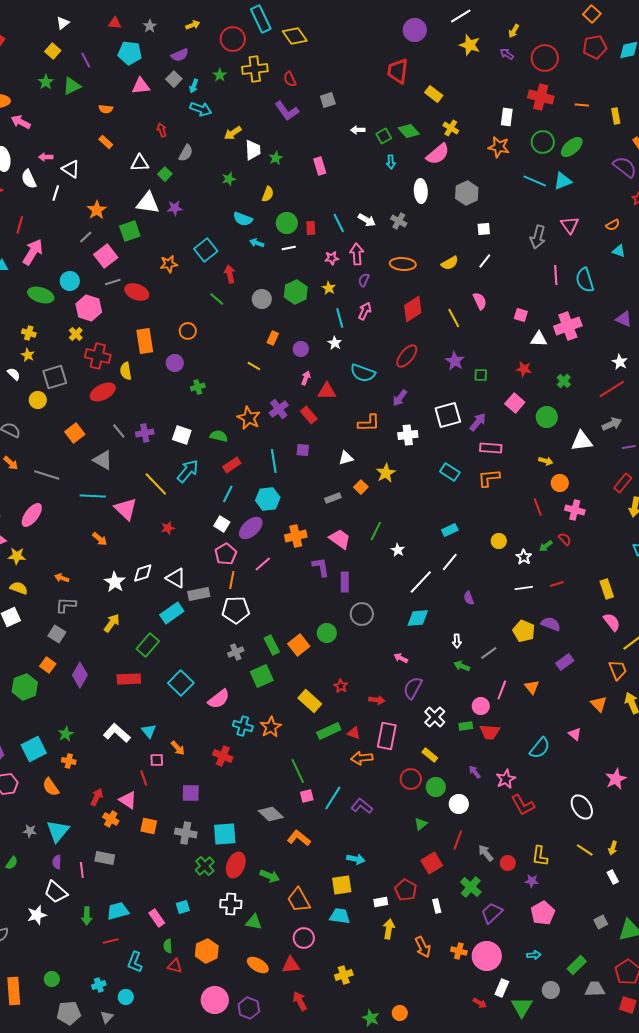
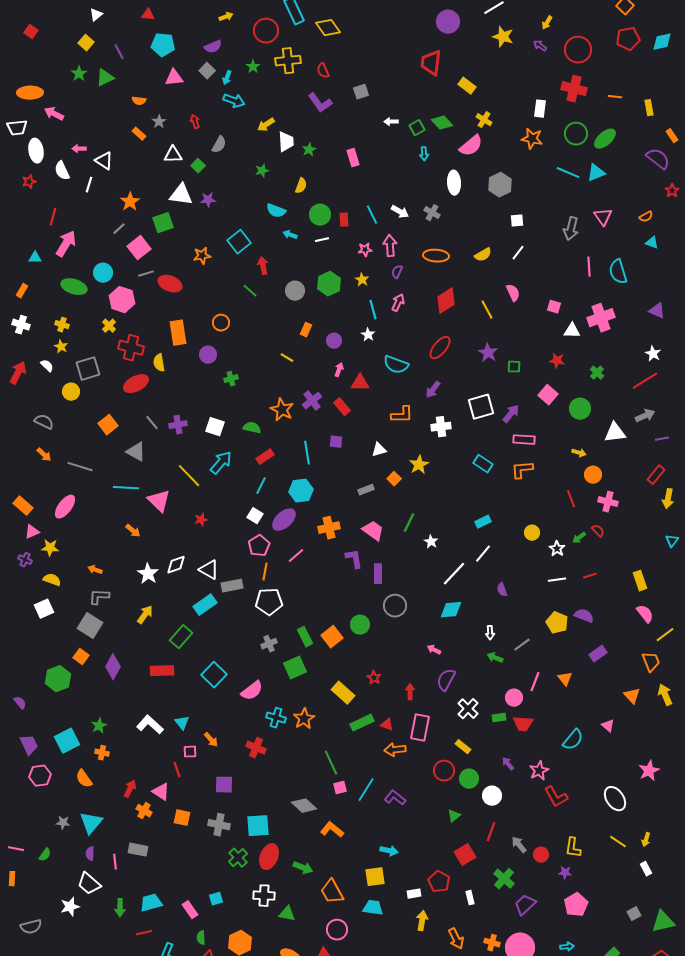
gray star: (150, 26) -> (159, 122), moved
gray square: (57, 634) -> (90, 626), size x1.4
red arrow: (377, 700) -> (410, 692), turned -98

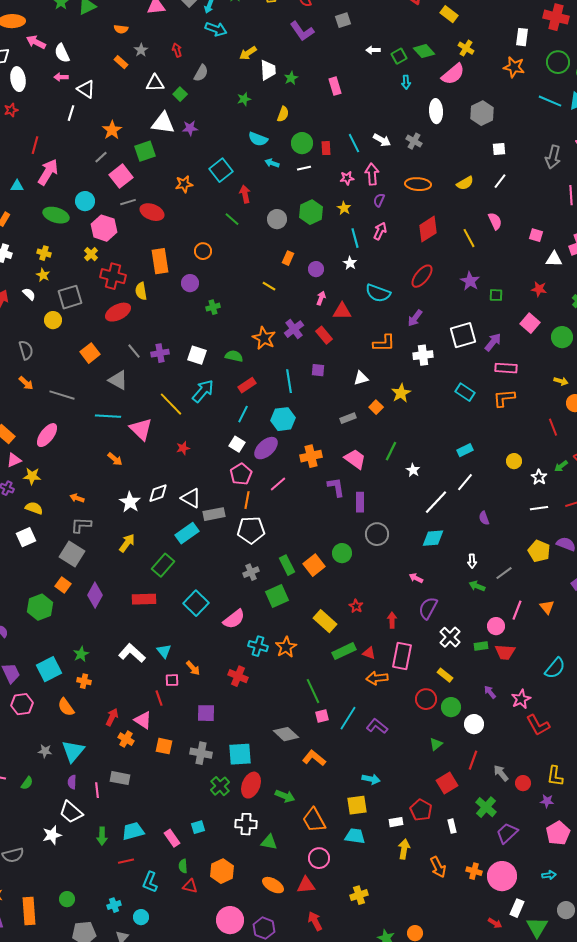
white semicircle: (62, 171) -> (62, 53), moved
gray semicircle: (44, 422) -> (26, 350), turned 48

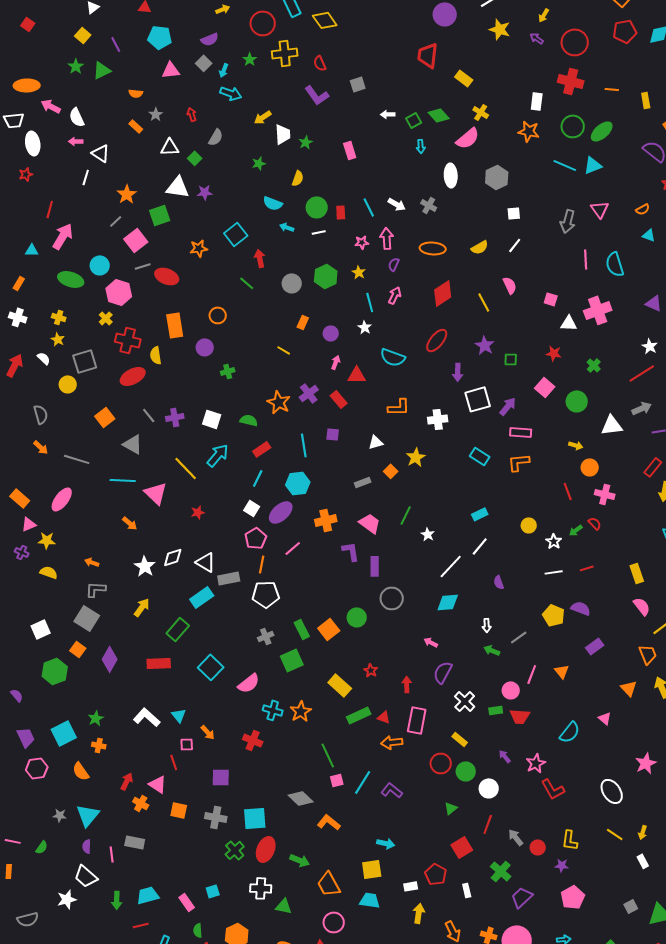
purple arrow: (415, 318) -> (458, 372), moved, turned -36
white square: (26, 537) -> (41, 629), moved

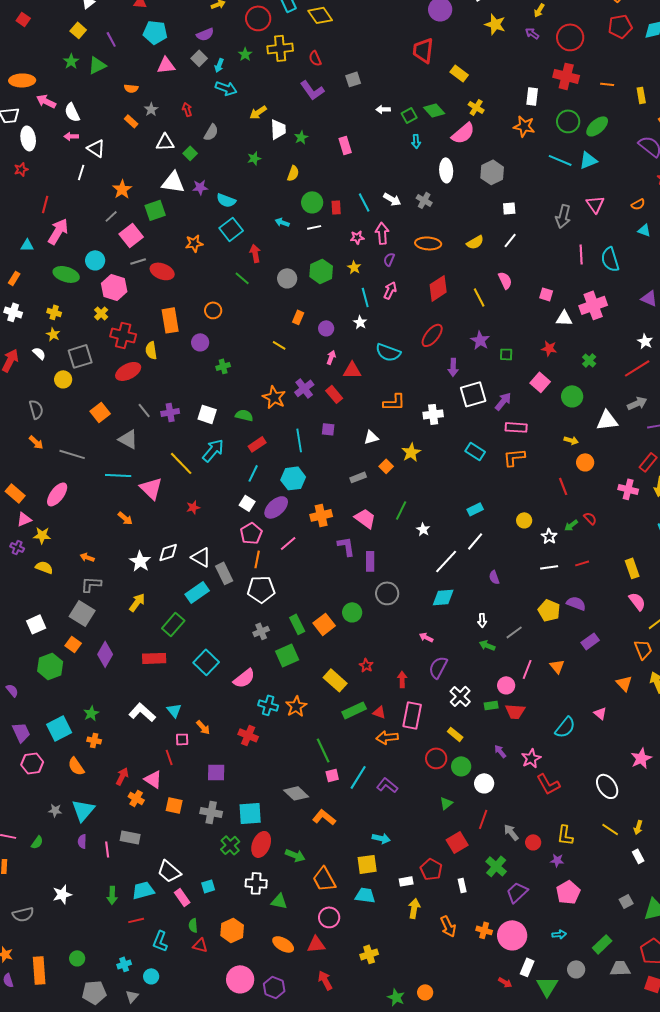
cyan semicircle: (273, 203) -> (226, 200), moved
pink cross: (605, 494) -> (628, 489), moved
gray rectangle: (229, 578) -> (224, 573), turned 75
white trapezoid: (86, 876) -> (169, 871), moved

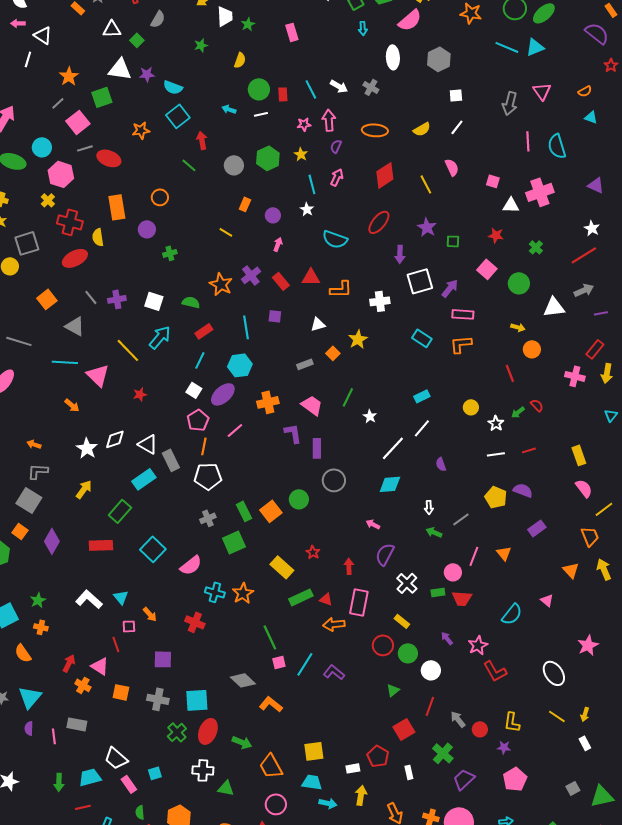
red triangle: (352, 370) -> (311, 277), moved
cyan arrow: (381, 838) -> (328, 803), moved

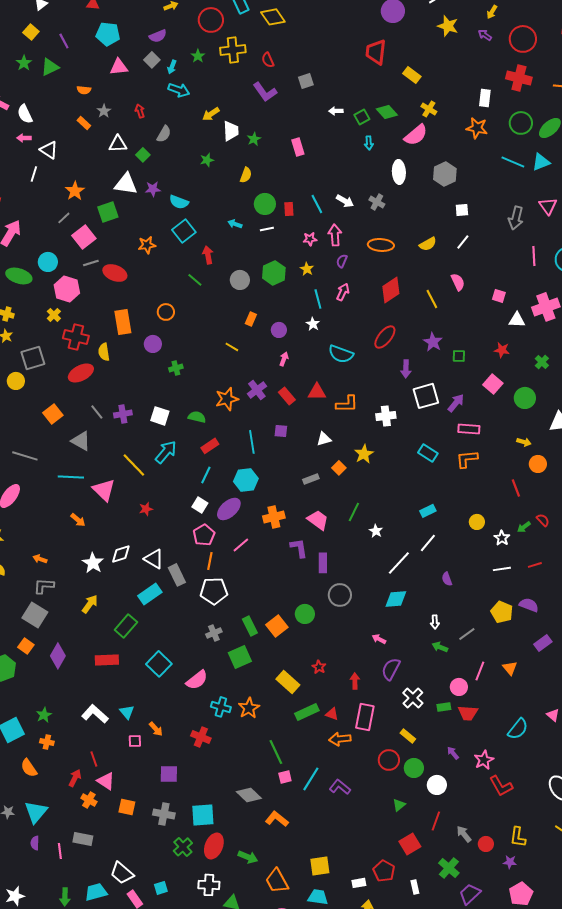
orange star: (221, 284) -> (227, 399), turned 30
red line: (116, 644) -> (94, 759), moved

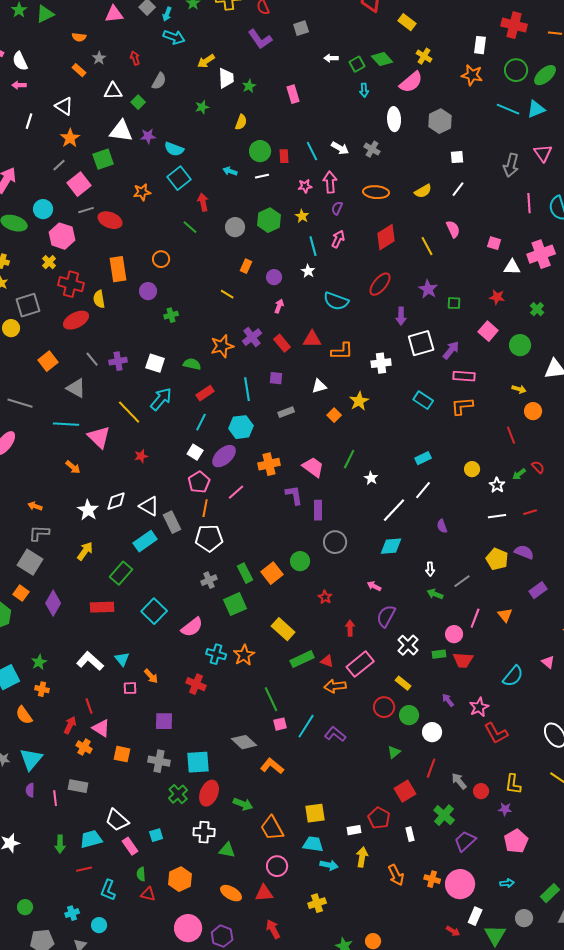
white triangle: (49, 150) -> (64, 106), moved
gray rectangle: (311, 479) -> (286, 412), moved
red star: (319, 667) -> (325, 597), moved
pink rectangle: (365, 717) -> (360, 664), turned 40

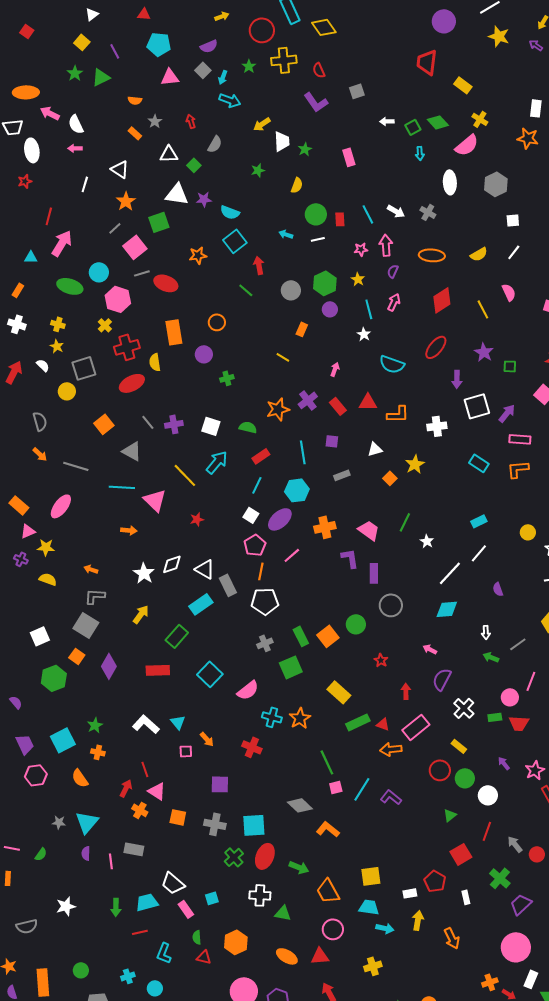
purple circle: (274, 277) -> (330, 309), moved
red cross: (71, 284) -> (127, 347), turned -30
orange arrow: (73, 467) -> (129, 530), turned -35
orange cross: (432, 879) -> (490, 982), moved, turned -35

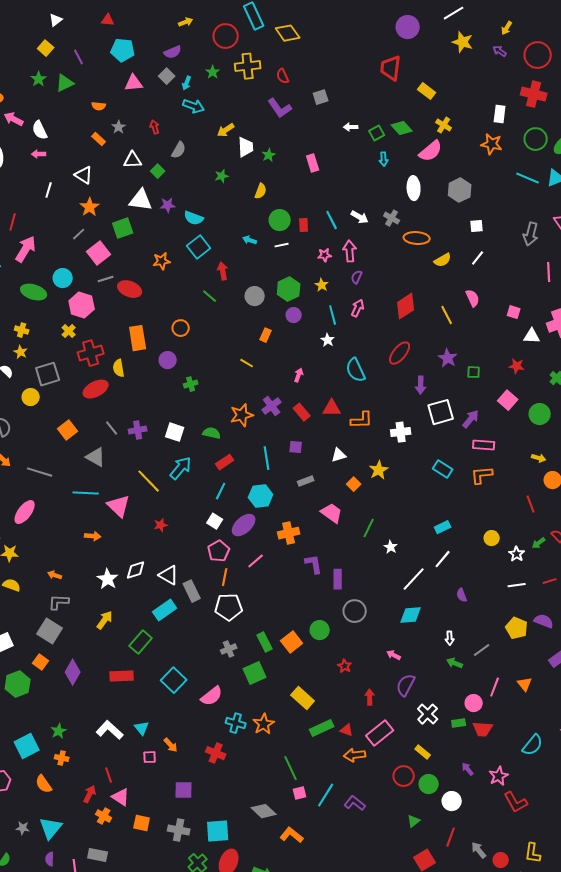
orange ellipse: (432, 255) -> (417, 238), moved
cyan semicircle: (392, 364) -> (356, 370), turned 45
pink trapezoid: (369, 530) -> (332, 513), moved

